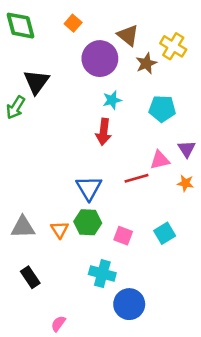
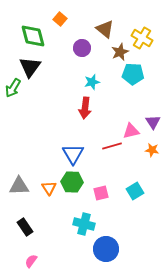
green diamond: (20, 26) -> (33, 36), moved
purple circle: (100, 59) -> (82, 48), size x0.6
cyan pentagon: (162, 109) -> (133, 74), moved
pink square: (123, 236) -> (101, 193), turned -35
pink semicircle: (58, 324) -> (31, 261), moved

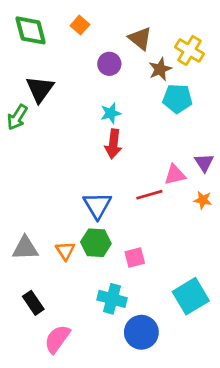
green diamond: (33, 36) -> (31, 30), moved
cyan star: (92, 82) -> (111, 113), moved
cyan square: (135, 191) -> (191, 296), moved, size x1.5
pink semicircle: (31, 261) -> (57, 339), moved, size x1.6

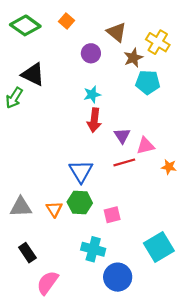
green diamond: (31, 30) -> (25, 25), turned -40
black triangle: (40, 89) -> (33, 74), turned -40
purple triangle: (204, 163) -> (122, 136), moved

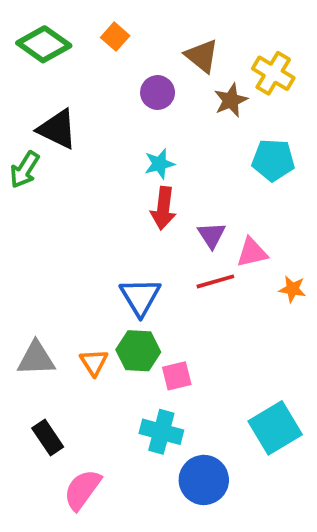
cyan pentagon: (148, 82) -> (273, 160), moved
pink square: (112, 215) -> (177, 376), moved

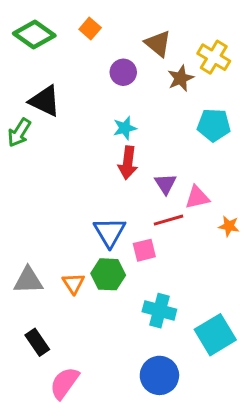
pink square: (177, 376) -> (144, 250), moved
cyan cross: (161, 432) -> (159, 311), moved

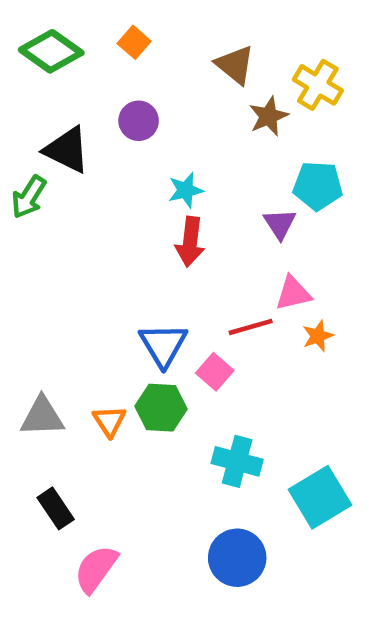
purple circle: (123, 72) -> (139, 121), moved
purple triangle: (165, 184) -> (280, 224), moved
orange star: (229, 226) -> (318, 336), moved, turned -30
pink square: (144, 250) -> (215, 372), turned -35

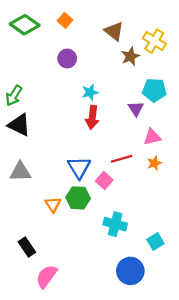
black triangle: (67, 150) -> (19, 125), moved
pink triangle: (293, 293) -> (152, 137), moved
gray triangle: (42, 417) -> (20, 172), moved
cyan square: (320, 497) -> (155, 242), size x0.6
blue circle: (237, 558) -> (130, 271), moved

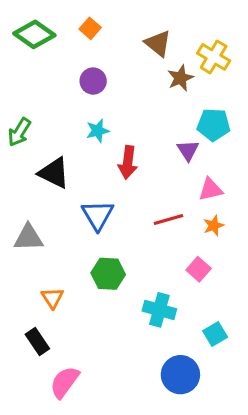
cyan star: (90, 92) -> (98, 131), moved
black triangle: (19, 125) -> (54, 173), moved
blue triangle: (79, 167) -> (98, 215), moved
pink square: (104, 181) -> (199, 269), moved
orange triangle: (53, 204) -> (52, 298), moved

